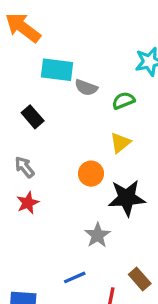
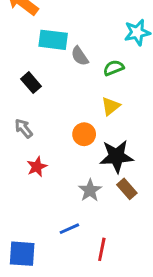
gray semicircle: (86, 88) -> (80, 56), turned 36
red star: (28, 203) -> (37, 167), moved
brown rectangle: (140, 279) -> (127, 189), moved

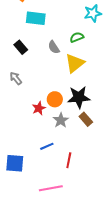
gray semicircle: (80, 56) -> (54, 47), moved
yellow triangle: (111, 106) -> (75, 63), size x1.5
orange circle: (84, 134) -> (55, 99), moved
red star: (37, 167) -> (39, 108), moved

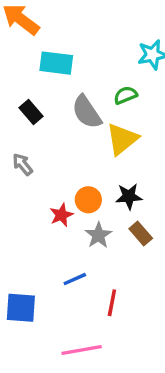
gray semicircle: (54, 47) -> (87, 112), size x1.5
black star: (79, 97) -> (129, 196), size x0.7

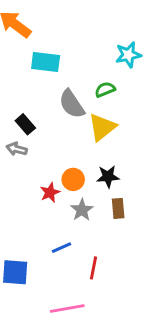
black rectangle: (31, 112) -> (25, 124), moved
gray arrow: (23, 164) -> (17, 149), turned -36
brown rectangle: (141, 234) -> (118, 208), turned 36

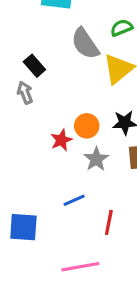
gray arrow: (17, 149) -> (25, 93), turned 54

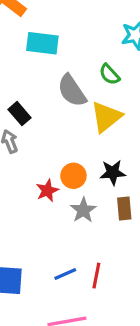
green semicircle: (122, 28) -> (109, 74), turned -110
blue line: (74, 200) -> (65, 274), moved

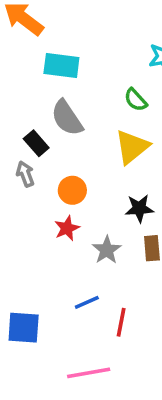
gray semicircle: (72, 91) -> (67, 118), moved
orange circle: (73, 176) -> (72, 190), moved
blue line: (65, 274) -> (87, 302), moved

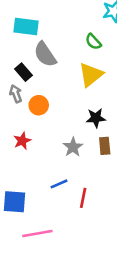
cyan rectangle: (61, 66) -> (26, 26), moved
orange circle: (72, 190) -> (39, 105), moved
red star: (67, 228) -> (22, 141), moved
pink line: (89, 373) -> (37, 234), moved

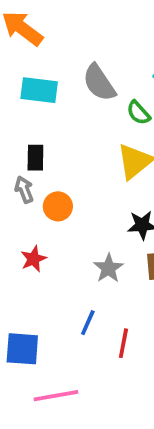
gray semicircle: (45, 54) -> (99, 83), moved
black rectangle: (23, 72) -> (35, 158), turned 42
blue line: (59, 184) -> (88, 323), turned -42

